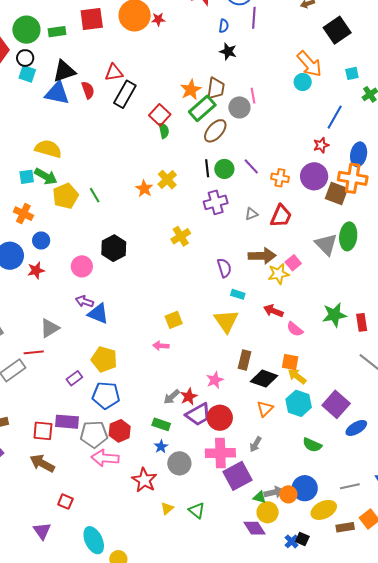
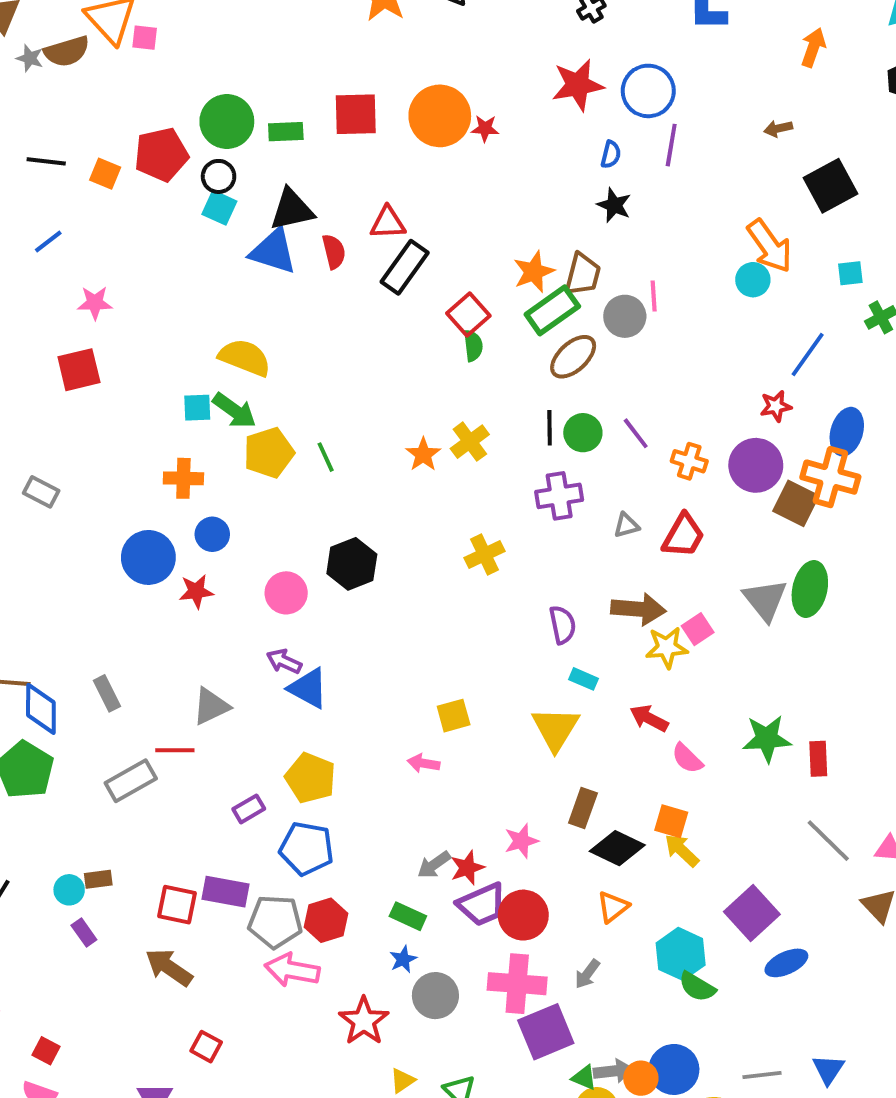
orange cross: (23, 214) -> (183, 478), turned -30
cyan hexagon: (299, 403) -> (681, 954), moved

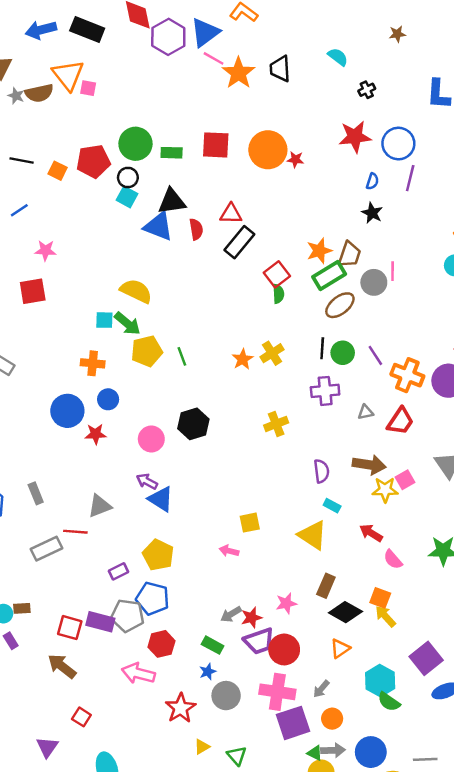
orange cross: (689, 461) -> (407, 375), size x1.5
yellow triangle: (555, 729) -> (312, 535), turned -32
gray pentagon: (275, 922) -> (127, 616), moved
orange circle: (641, 1078) -> (332, 719), moved

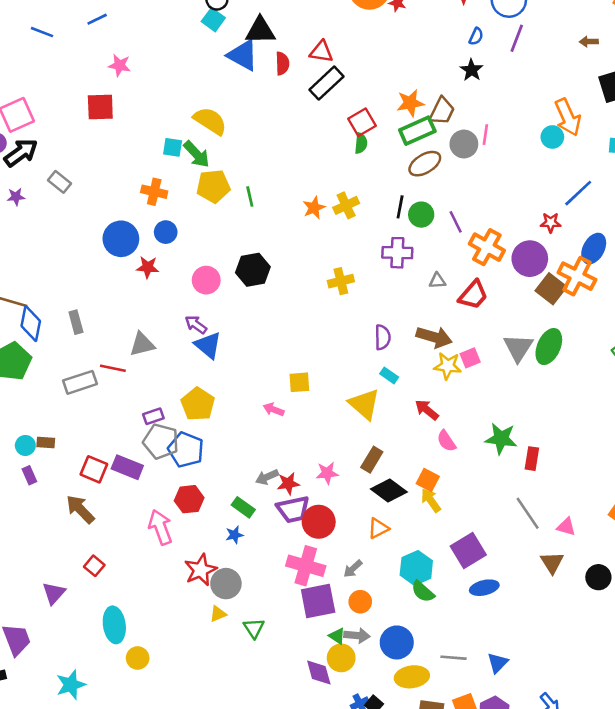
gray pentagon: (127, 616) -> (161, 441), moved
pink arrow: (138, 673) -> (160, 527), turned 48
gray circle: (226, 696) -> (226, 584), moved

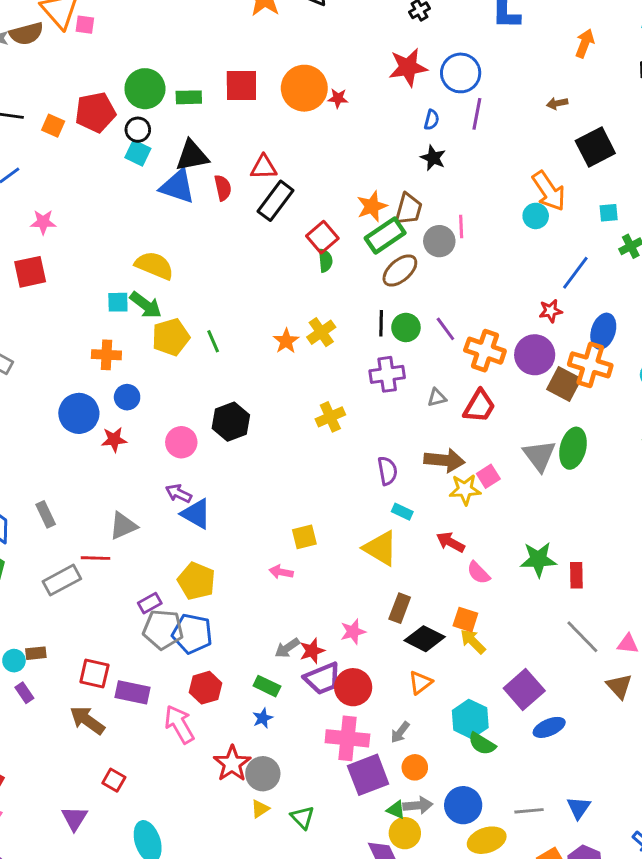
purple rectangle: (127, 467) -> (132, 692), moved

